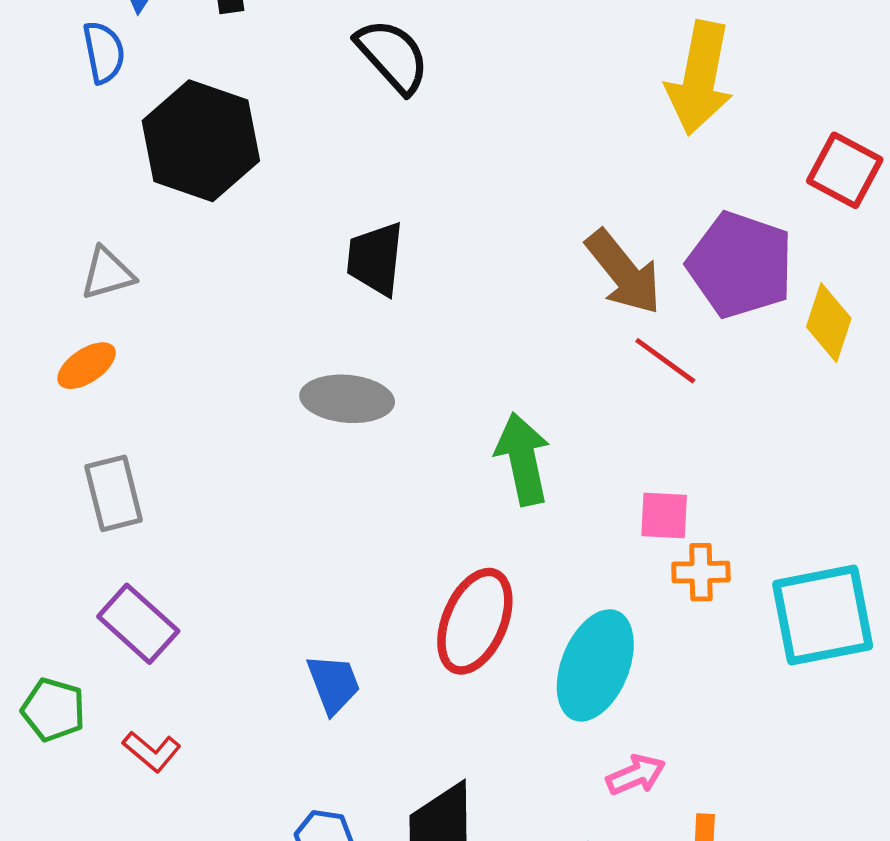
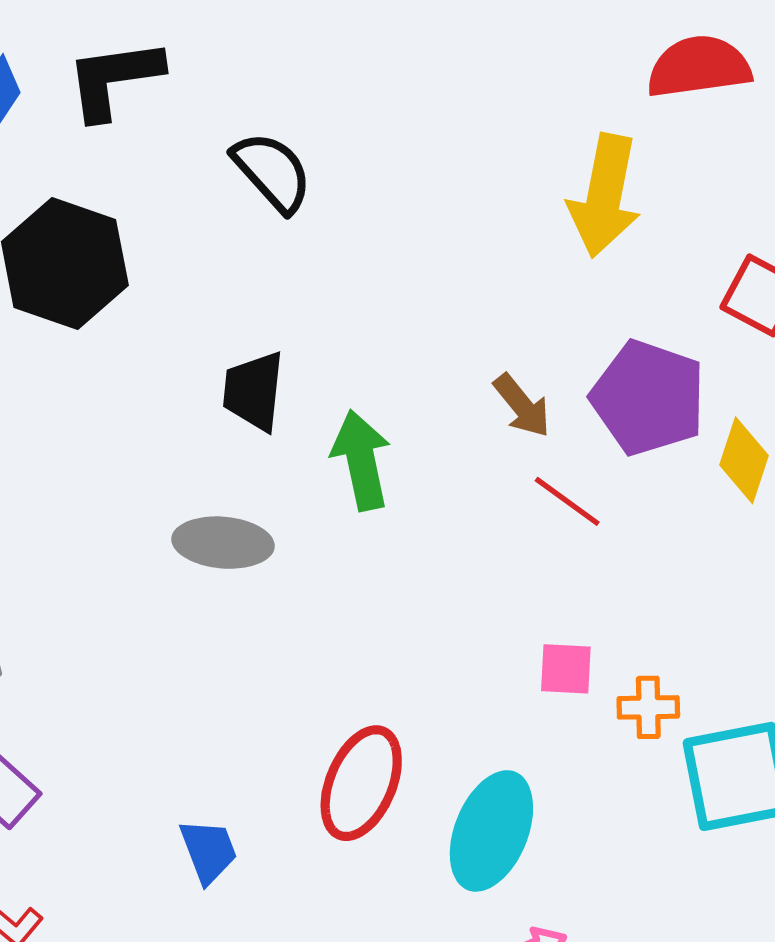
brown arrow: (624, 272) -> (522, 406), size x0.7
green arrow: (523, 459) -> (361, 460), moved
orange cross: (701, 572) -> (648, 707), moved

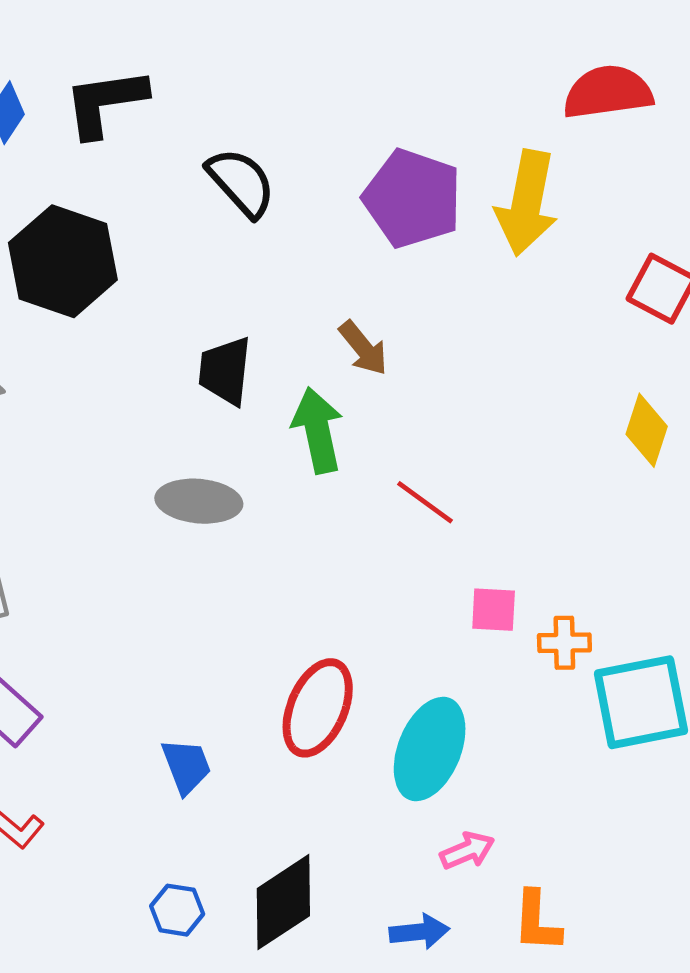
purple pentagon: (648, 398) -> (412, 198), moved
brown arrow: (522, 406) -> (363, 348), moved
red line: (567, 501) -> (425, 502), moved

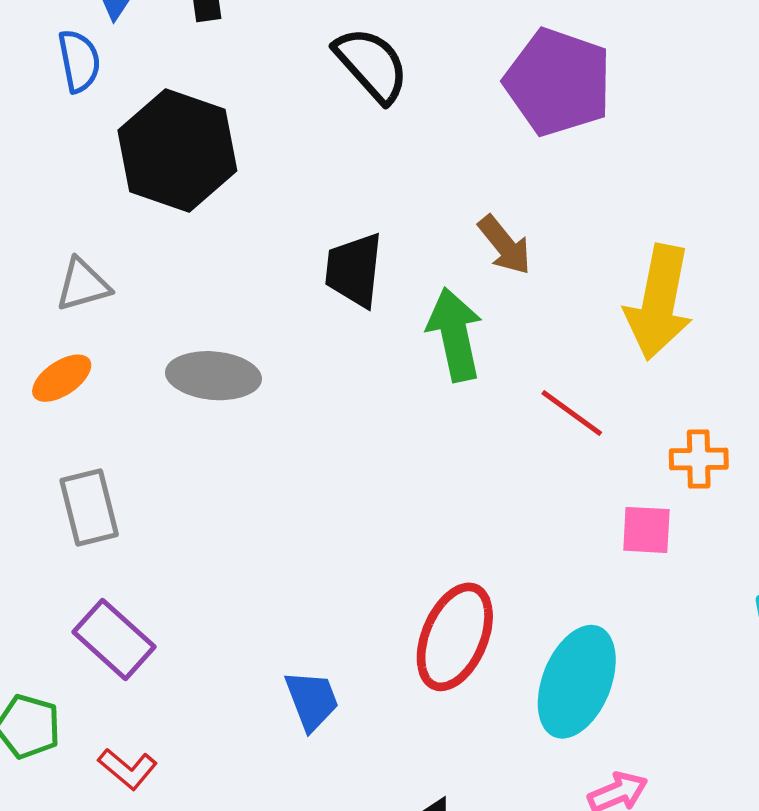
yellow arrow: (527, 203) -> (659, 302), moved
gray ellipse: (199, 501) -> (213, 376), moved
orange cross: (564, 643) -> (699, 459), moved

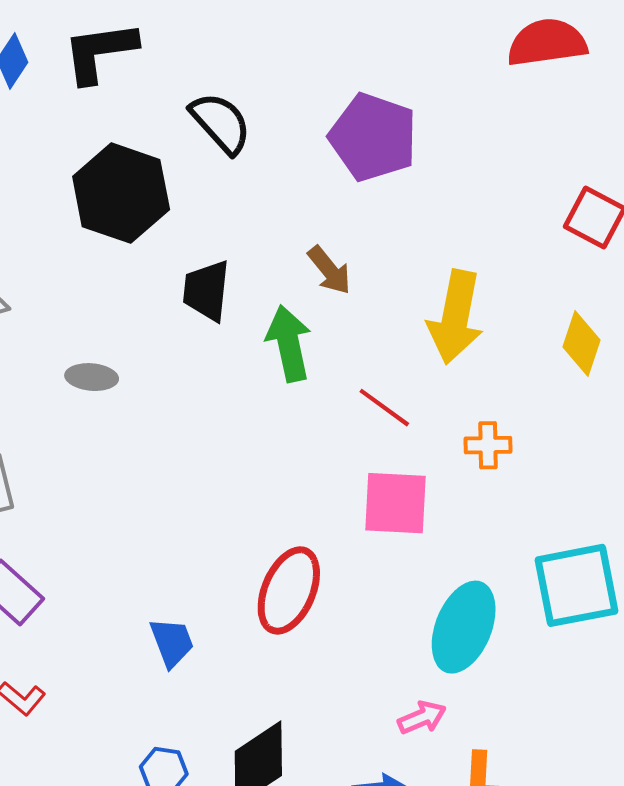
black hexagon: (177, 150) -> (121, 193), moved
gray ellipse: (213, 376) -> (92, 377), size x0.7
pink square: (646, 530) -> (396, 503), moved, size x1.6
cyan ellipse: (577, 682) -> (464, 627), moved

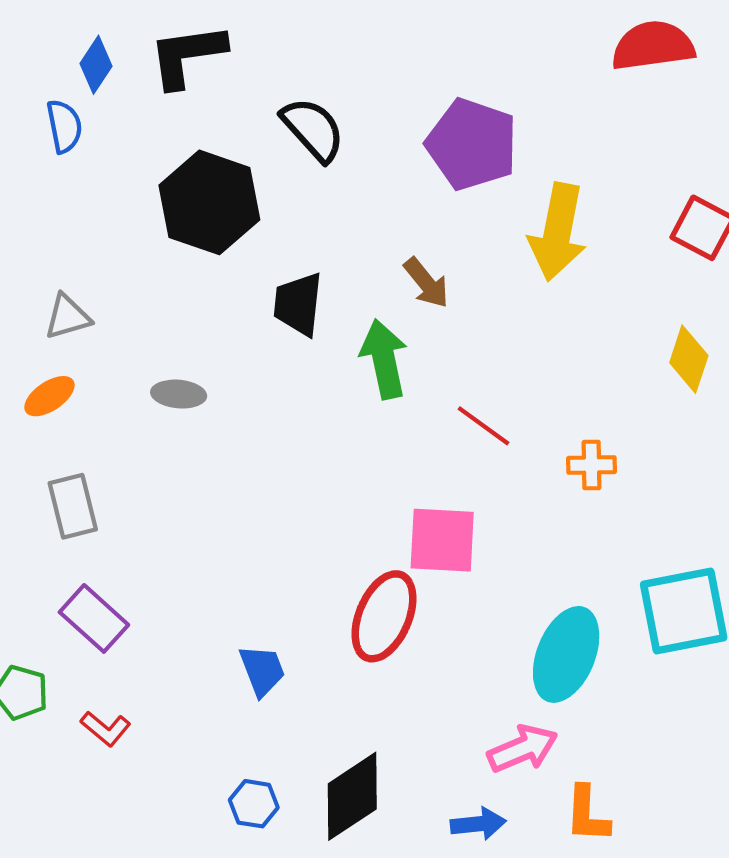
yellow arrow: (455, 317) -> (558, 232), moved
pink square: (396, 503) -> (442, 540), moved
pink arrow: (422, 718) -> (523, 749), size x1.4

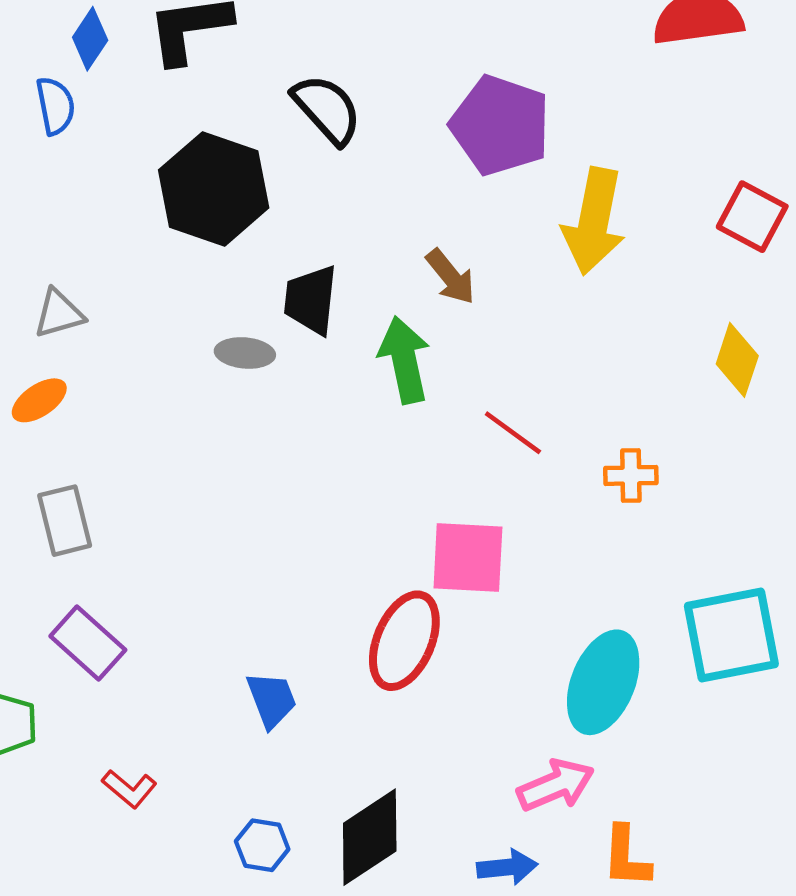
gray ellipse: (179, 394) -> (245, 353), moved
red L-shape: (106, 729) -> (129, 789), moved

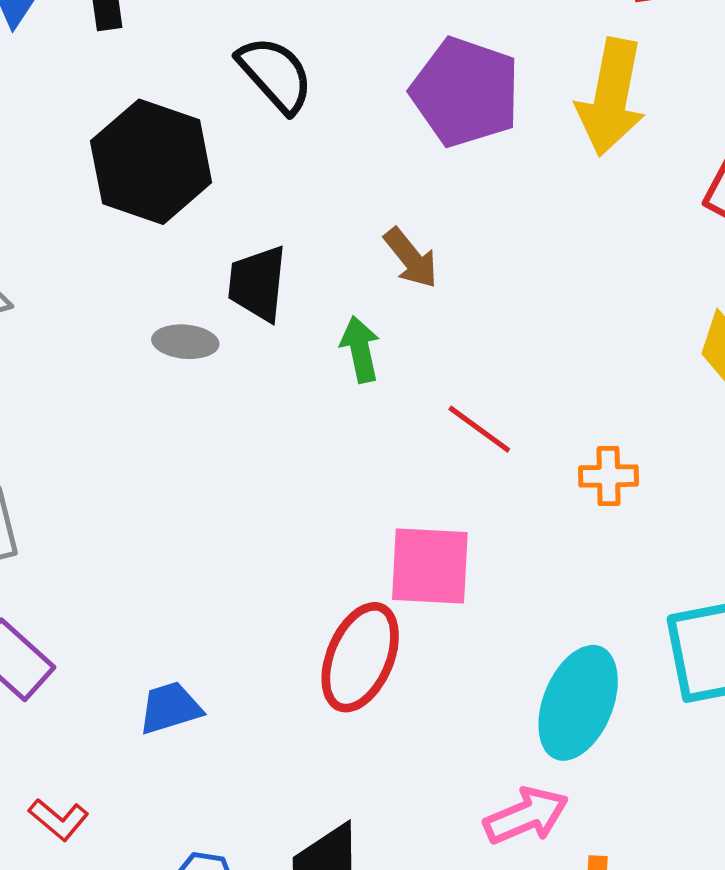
yellow arrow: (594, 221) -> (611, 97), moved
green arrow: (404, 360) -> (360, 349), size x0.7
blue trapezoid: (271, 700) -> (170, 708), moved, turned -86

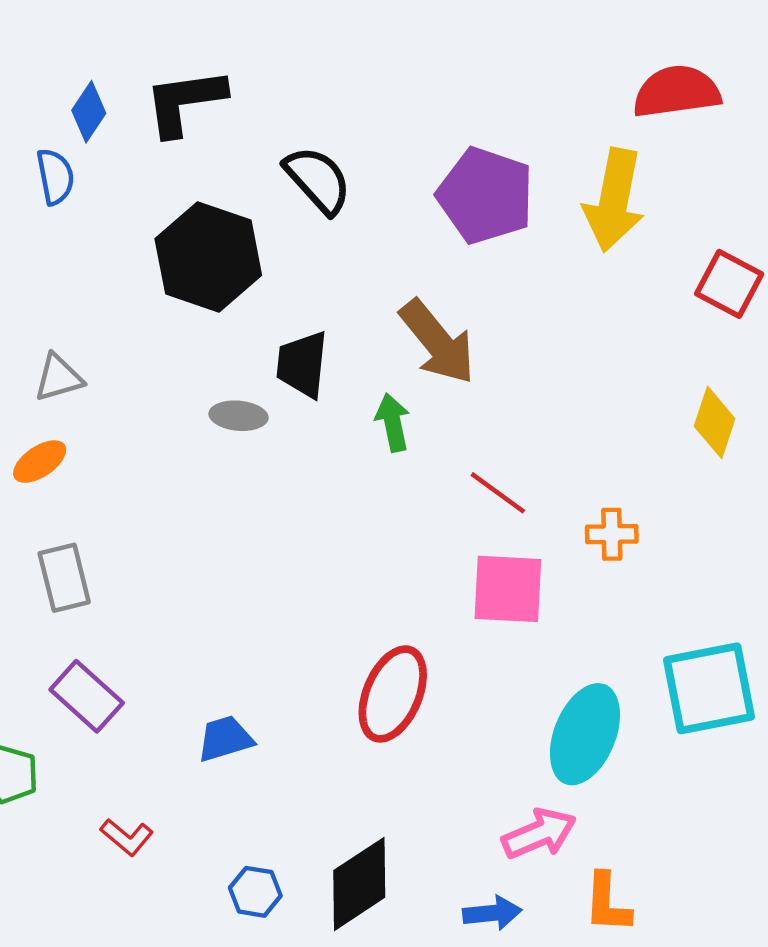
brown arrow: (411, 258) -> (437, 342), size x1.6
pink square: (430, 566) -> (508, 589), moved

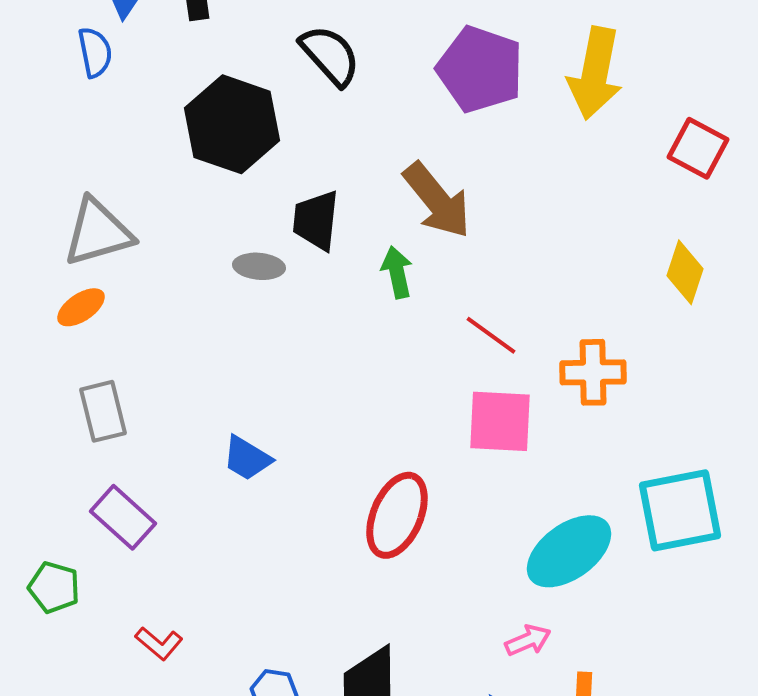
gray triangle: (59, 378) -> (98, 232), size x1.6
orange cross: (612, 534) -> (593, 372), size x1.4
cyan ellipse: (585, 734) -> (569, 551), turned 32
blue trapezoid: (225, 739) -> (247, 458), moved, turned -132
pink arrow: (539, 834) -> (528, 640), size x0.7

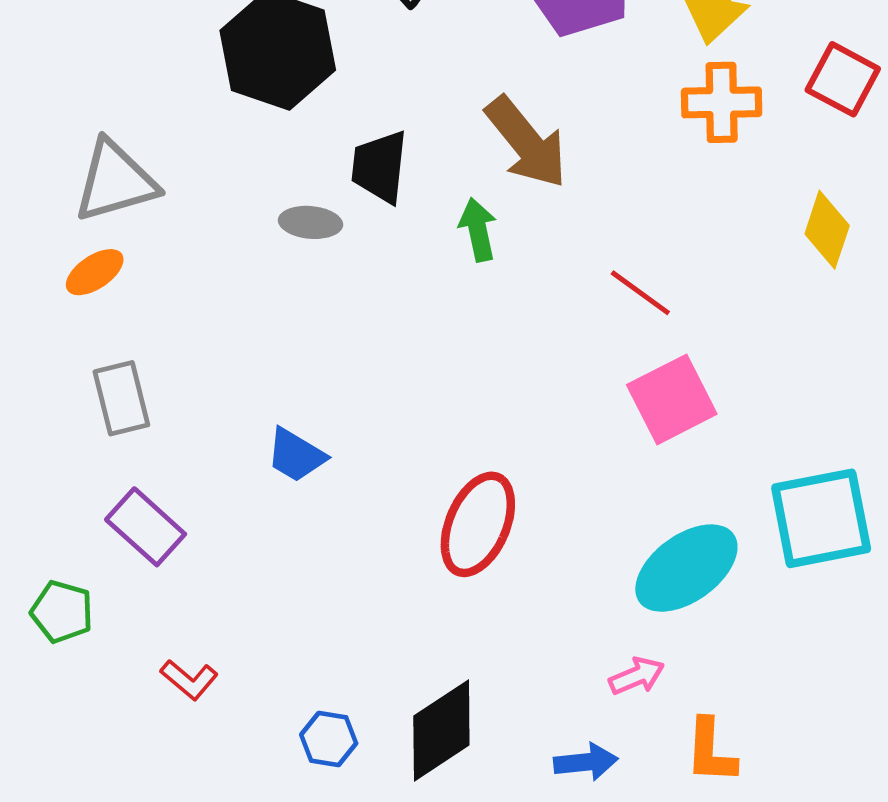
red line: (491, 335) -> (640, 293), moved
orange cross: (593, 372) -> (722, 102), moved
pink square: (500, 421) -> (672, 399), moved, turned -30

